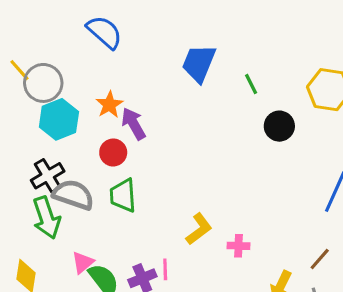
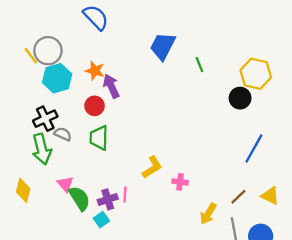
yellow line: (19, 70) -> (31, 56), moved
orange star: (109, 105) -> (95, 71), turned -30
black circle: (279, 126) -> (240, 98), moved
gray semicircle: (73, 195) -> (63, 134), size x0.6
pink triangle: (83, 262) -> (65, 184), turned -36

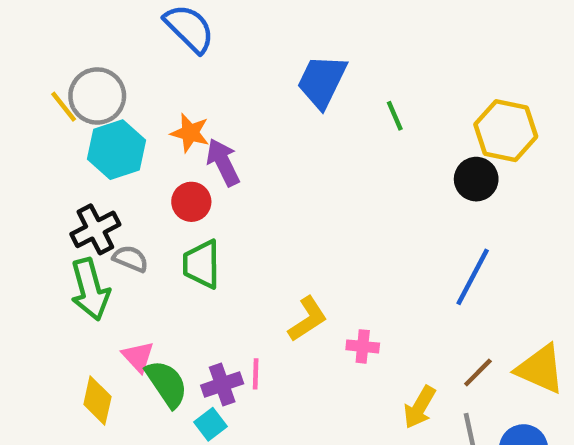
blue line: (254, 149) -> (473, 277), moved
yellow diamond: (23, 190) -> (97, 401), moved
yellow triangle: (270, 196) -> (540, 369), size x1.4

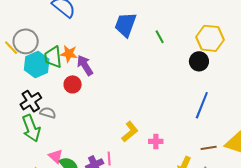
green trapezoid: (202, 264) -> (53, 57), moved
brown line: (478, 372) -> (209, 148), turned 42

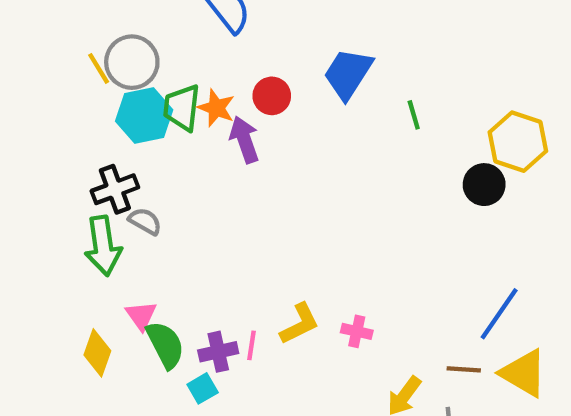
red circle: (73, 84) -> (272, 96), moved
blue line: (202, 105) -> (499, 314), moved
yellow L-shape: (130, 132) -> (300, 324), moved

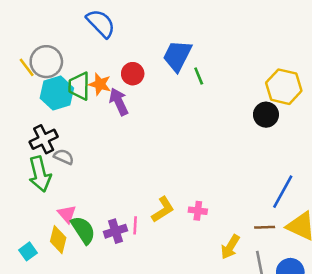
green line: (414, 115) -> (199, 76), moved
yellow diamond: (97, 353) -> (58, 240), moved
cyan square: (203, 388) -> (28, 251), moved

